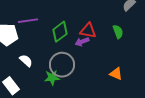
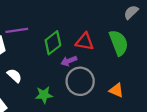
green semicircle: (118, 32) -> (119, 43), size x1.6
purple arrow: (82, 42) -> (69, 61), moved
gray circle: (62, 65) -> (80, 81), moved

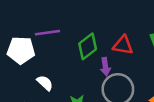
purple arrow: (69, 61) -> (105, 67), turned -77

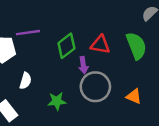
white semicircle: (45, 83) -> (26, 81), turned 63

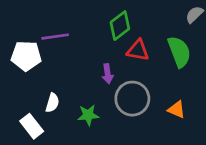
green diamond: (66, 46) -> (120, 26), moved
purple arrow: (83, 65) -> (108, 74), moved
white semicircle: (26, 81) -> (52, 103), moved

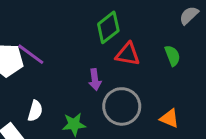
purple line: (55, 37) -> (31, 54), moved, turned 44
green semicircle: (179, 52) -> (172, 56), size x0.6

